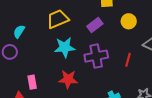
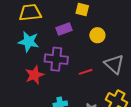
red line: (128, 60) -> (86, 72), turned 40
red star: (68, 79) -> (35, 75), moved, turned 30

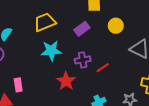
purple cross: (56, 59) -> (83, 60), size x0.7
red line: (86, 72) -> (103, 68), moved

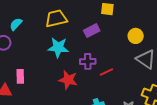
yellow circle: (116, 26) -> (136, 36), moved
red star: (66, 81) -> (68, 80), turned -30

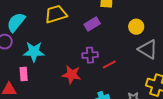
cyan semicircle: (16, 24) -> (16, 22), size x1.5
cyan star: (58, 48) -> (34, 52), moved

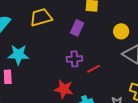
purple rectangle: (92, 24) -> (77, 28), turned -35
red star: (72, 75) -> (64, 89), moved

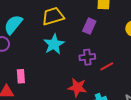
cyan star: (18, 55) -> (54, 44), moved, turned -30

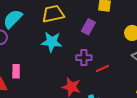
cyan star: (54, 44) -> (52, 42), turned 30

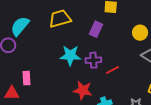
cyan star: (52, 42) -> (70, 55), moved

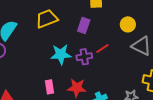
red line: (112, 70) -> (102, 49), moved
pink rectangle: (27, 78) -> (49, 87), moved

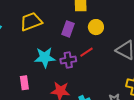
yellow circle: (128, 24) -> (96, 27), moved
pink rectangle: (49, 87) -> (24, 83), moved

